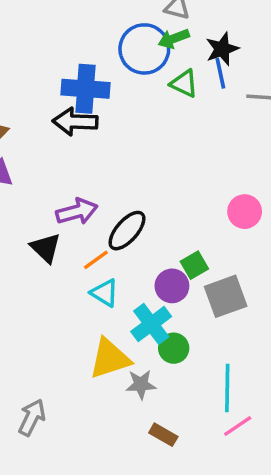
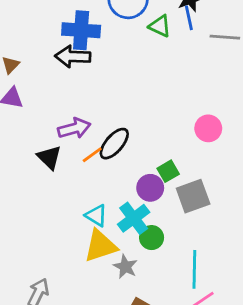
orange line: (96, 260) -> (92, 155), moved
cyan triangle: (105, 293) -> (96, 215), moved
gray star: (141, 384) -> (125, 267), turned 30

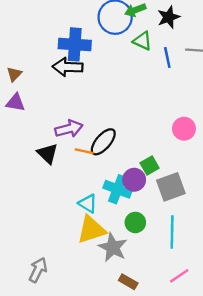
blue line: (189, 18) -> (167, 57), moved
orange line: (92, 155) -> (84, 151), turned 48
cyan cross: (134, 218) -> (117, 189), moved, turned -32
gray star: (125, 267) -> (113, 247), size x1.4
cyan line: (194, 269) -> (172, 232), moved

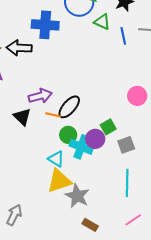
black arrow: (68, 67) -> (19, 48), moved
gray square: (171, 187) -> (126, 145), size x0.7
green circle: (135, 222) -> (68, 135), moved

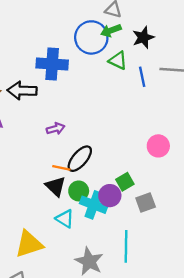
purple arrow: (40, 96) -> (56, 129), moved, size x0.7
black triangle: (22, 117) -> (56, 186), moved
yellow triangle: (59, 181) -> (29, 244), moved
cyan line: (127, 183) -> (126, 246), moved

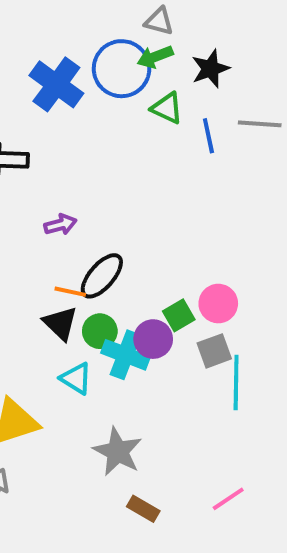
blue cross: (52, 64) -> (56, 84), moved, turned 32
pink circle: (158, 146) -> (218, 304), moved
cyan line: (126, 246) -> (236, 382), moved

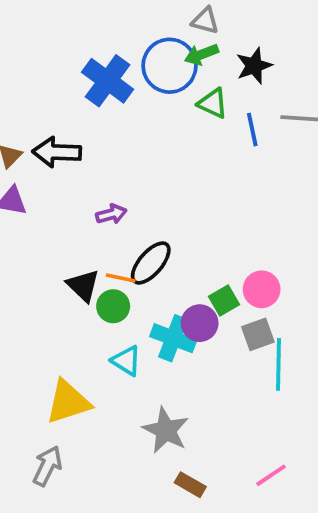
black triangle: (60, 323) -> (83, 286), moved
green circle: (100, 331) -> (113, 306), moved

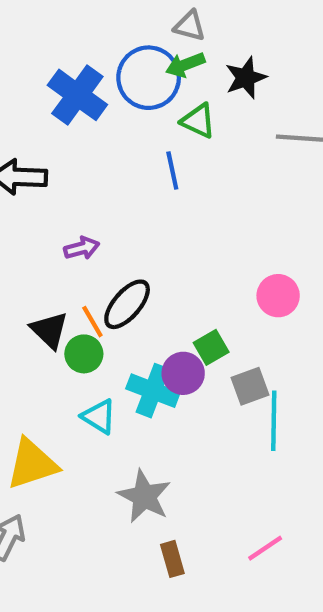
blue line: (252, 130) -> (172, 170), moved
orange line: (121, 278) -> (92, 322), turned 48
pink circle: (262, 289) -> (278, 296), moved
brown rectangle: (190, 485) -> (172, 559), turned 44

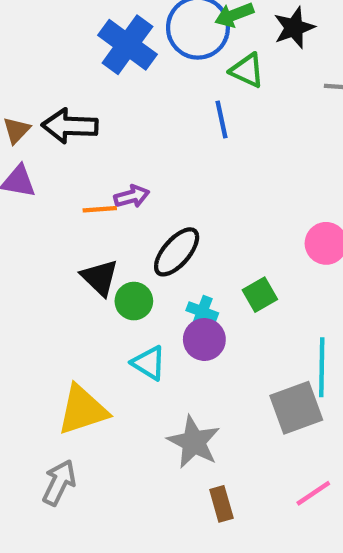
orange line: (92, 322) -> (100, 209), moved, turned -64
purple circle: (183, 373) -> (204, 339), moved
gray square: (250, 386) -> (296, 408), moved, size x1.4
cyan cross: (153, 391) -> (202, 312), moved, size x0.6

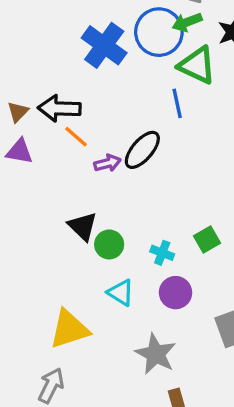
green triangle: (247, 70) -> (197, 65), size x1.4
orange line: (100, 209) -> (76, 137), moved, turned 45
black ellipse: (177, 252) -> (142, 150), moved
purple circle: (204, 339) -> (176, 293), moved

